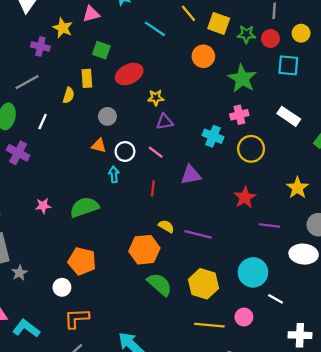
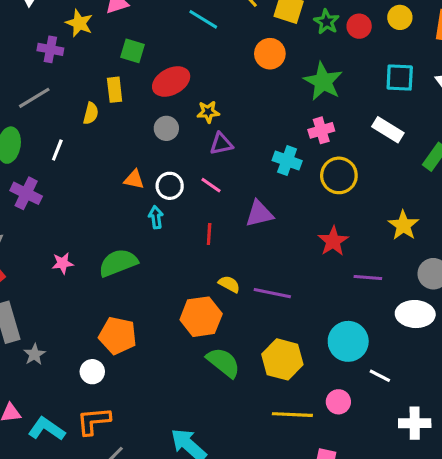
green star: (246, 34) -> (326, 22), turned 30
cyan square: (288, 65) -> (400, 78), moved
gray circle: (107, 116) -> (166, 128), moved
orange L-shape: (77, 318) -> (94, 421), moved

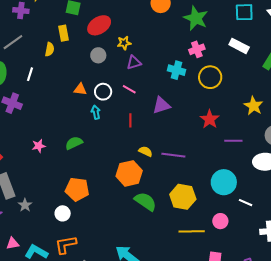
green semicircle: (118, 263) -> (74, 143), size x0.7

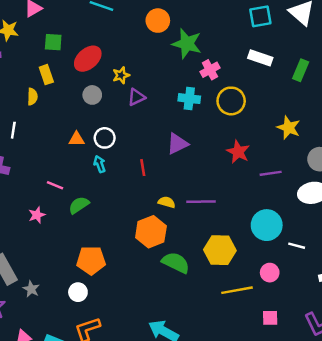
green star: (196, 18) -> (187, 44), moved
pink line: (129, 89) -> (55, 185), moved

